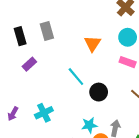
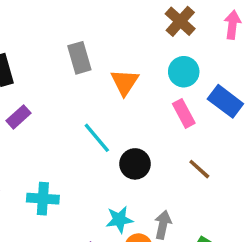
gray rectangle: (47, 31) -> (79, 58), moved
pink rectangle: (128, 62) -> (184, 113), turned 42
cyan cross: (44, 113) -> (43, 199), turned 30

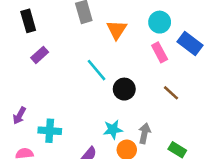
cyan cross: (43, 199) -> (50, 131), moved

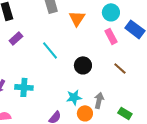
cyan line: (96, 70) -> (50, 50), moved
cyan cross: (50, 131) -> (24, 87), moved

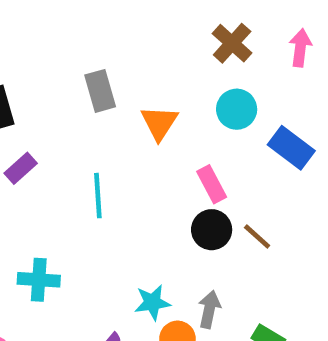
pink rectangle: (111, 36) -> (212, 184), moved
cyan line: (50, 50) -> (98, 196), turned 36
black circle: (83, 65) -> (212, 230), moved

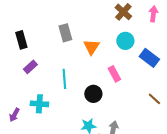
black circle: (212, 230) -> (93, 94), moved
brown line: (257, 237) -> (154, 99), moved
cyan cross: (39, 280) -> (39, 104), moved

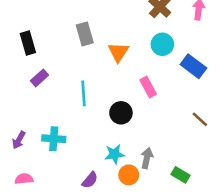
cyan cross: (39, 104) -> (54, 139), moved

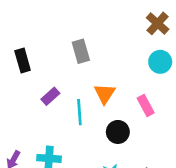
orange triangle: (118, 52) -> (105, 94), moved
purple rectangle: (39, 78) -> (50, 96), moved

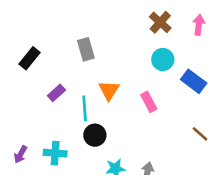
black rectangle: (23, 61) -> (29, 58), turned 55
black circle: (118, 132) -> (95, 135), moved

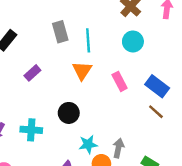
blue rectangle: (194, 81) -> (157, 86), moved
cyan line: (85, 108) -> (88, 40), moved
brown line: (200, 134) -> (156, 112), moved

